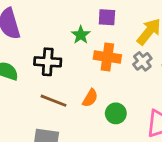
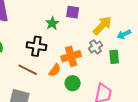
orange cross: (107, 57) -> (71, 56), moved, turned -30
black cross: (48, 62) -> (36, 46), moved

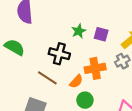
purple square: (73, 12) -> (101, 34), moved
green circle: (73, 83) -> (85, 100), moved

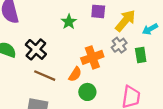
purple square: (101, 34) -> (98, 11), moved
black cross: (59, 54) -> (36, 49), moved, turned 36

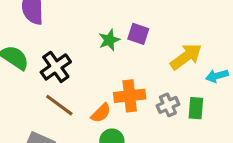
purple square: (98, 11) -> (138, 34), moved
gray cross: (119, 45) -> (168, 105), moved

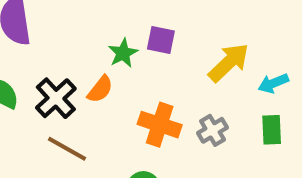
orange cross: (130, 96) -> (160, 125), turned 32
green rectangle: (196, 108) -> (272, 130), moved
orange semicircle: (101, 113) -> (100, 89), moved

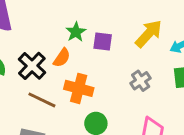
purple square: (161, 40) -> (103, 42), moved
orange cross: (160, 125) -> (79, 88), moved

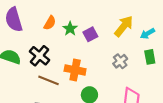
purple square: (103, 42) -> (90, 34), turned -32
orange semicircle: (62, 58) -> (50, 23), moved

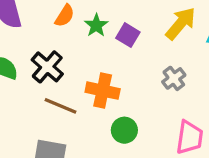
purple square: (90, 34) -> (128, 35), turned -32

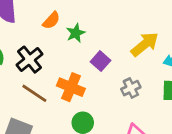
purple square: (128, 35) -> (100, 61), moved

